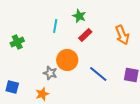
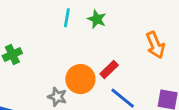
cyan line: (55, 26) -> (67, 18), moved
red rectangle: (85, 35) -> (109, 70), moved

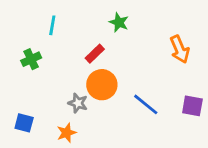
cyan line: (67, 18) -> (52, 25), moved
red rectangle: (109, 70) -> (95, 54), moved

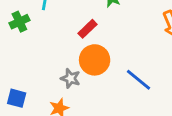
green cross: (31, 59) -> (19, 22), moved

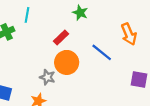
blue line: (138, 80) -> (102, 52), moved

